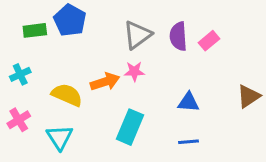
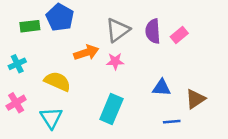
orange arrow: (105, 82) -> (86, 53), moved
brown triangle: (249, 96) -> (195, 99), moved
blue line: (189, 142) -> (172, 122), moved

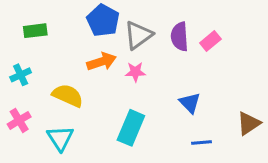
blue pentagon: (60, 17) -> (103, 20), moved
blue triangle: (162, 88) -> (190, 103), turned 42
brown triangle: (195, 99) -> (249, 123), moved

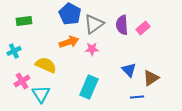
pink cross: (19, 120) -> (22, 81), moved
brown triangle: (249, 123) -> (151, 78), moved

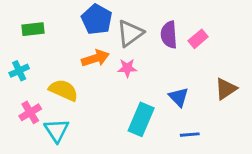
brown triangle: (151, 78) -> (226, 89), moved
cyan rectangle: (89, 87) -> (141, 119), moved

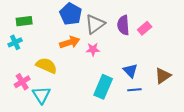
cyan cross: (19, 71) -> (15, 42), moved
brown triangle: (226, 89) -> (163, 76), moved
blue line: (190, 135) -> (134, 90), moved

